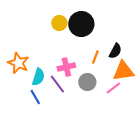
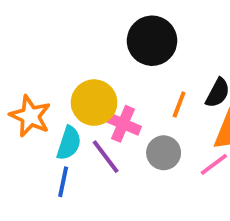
yellow circle: (59, 23) -> (94, 103), moved, size x1.5
pink cross: (66, 67) -> (123, 124), turned 36
blue line: (35, 97) -> (63, 182), turned 42

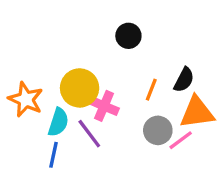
black circle: (152, 41) -> (128, 36), size x0.6
gray circle: (164, 153) -> (158, 130), moved

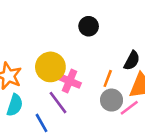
orange line: (151, 90) -> (108, 78), moved
cyan semicircle: (58, 122) -> (15, 105), moved
blue line: (53, 155) -> (42, 123), moved, turned -42

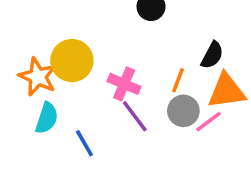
yellow circle: (50, 67) -> (72, 61), moved
purple line: (58, 103) -> (135, 116), moved

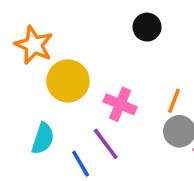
orange star: (38, 77) -> (34, 45), moved
purple line: (135, 116) -> (106, 144), moved

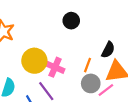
yellow circle: (68, 81) -> (34, 61), moved

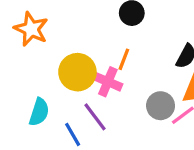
orange line: (87, 65) -> (124, 59), moved

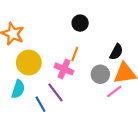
yellow circle: (77, 72) -> (29, 63), moved
gray circle: (161, 106) -> (100, 74), moved

